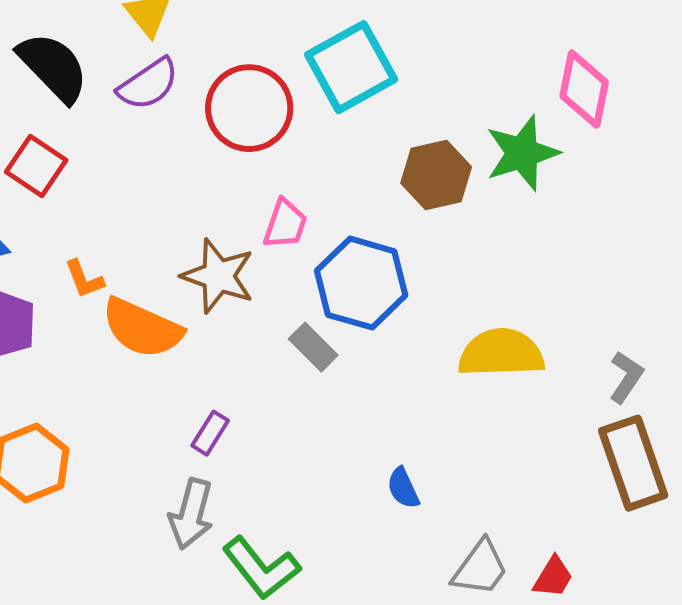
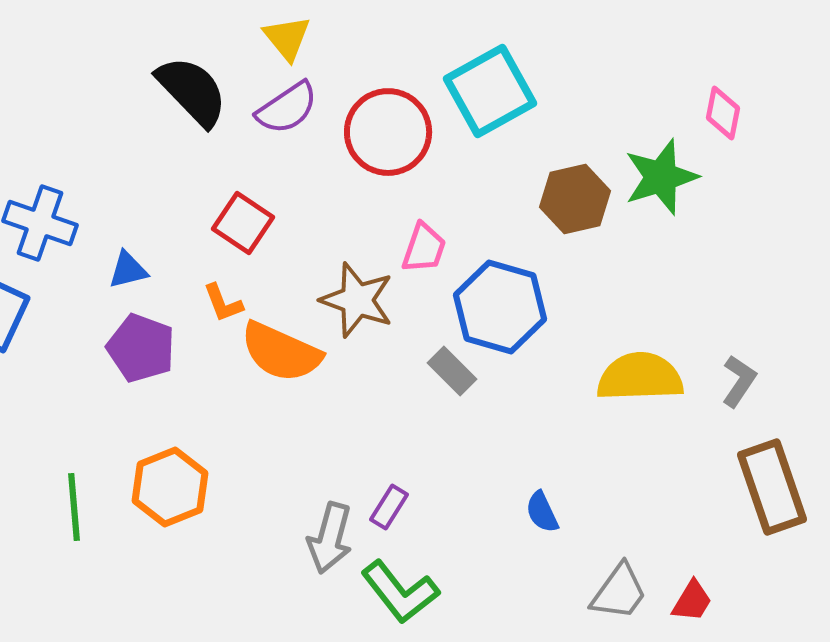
pink diamond: (584, 89) -> (723, 113), size x0.7
red square: (36, 166) -> (243, 223), moved
gray L-shape: (626, 377) -> (739, 381), moved
purple rectangle: (210, 433) -> (389, 507), moved

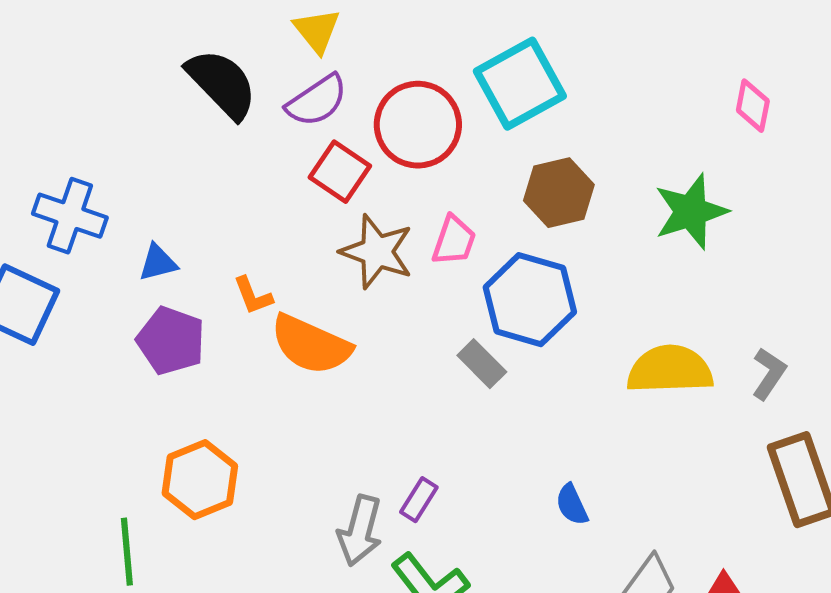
green star: (661, 177) -> (691, 212), moved
brown hexagon: (575, 199) -> (559, 193), moved
red square: (243, 223) -> (340, 172), moved
brown star: (357, 300) -> (377, 252), moved
green line: (74, 507) -> (127, 552), moved

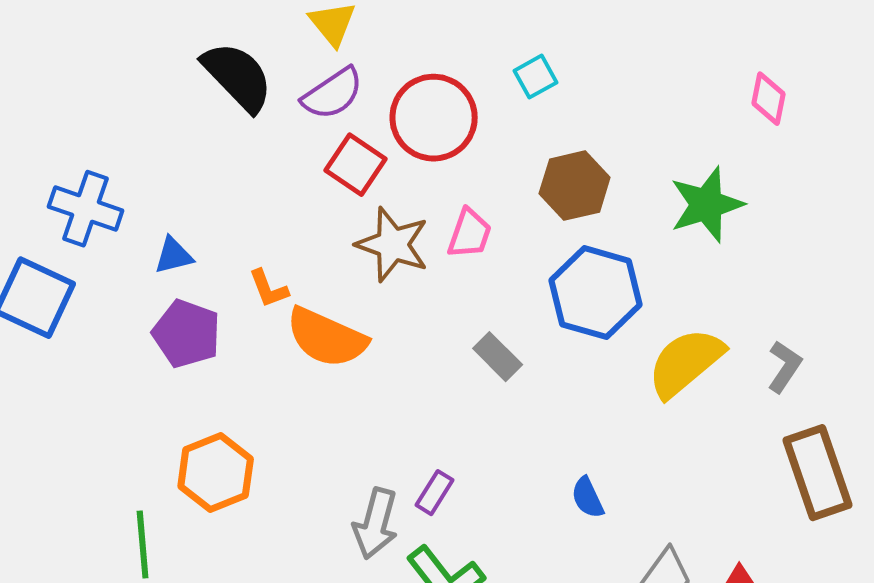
cyan square: (520, 84) -> (536, 77), size x0.5
blue hexagon: (530, 300) -> (596, 293), moved
yellow semicircle: (670, 370) -> (686, 363), turned -38

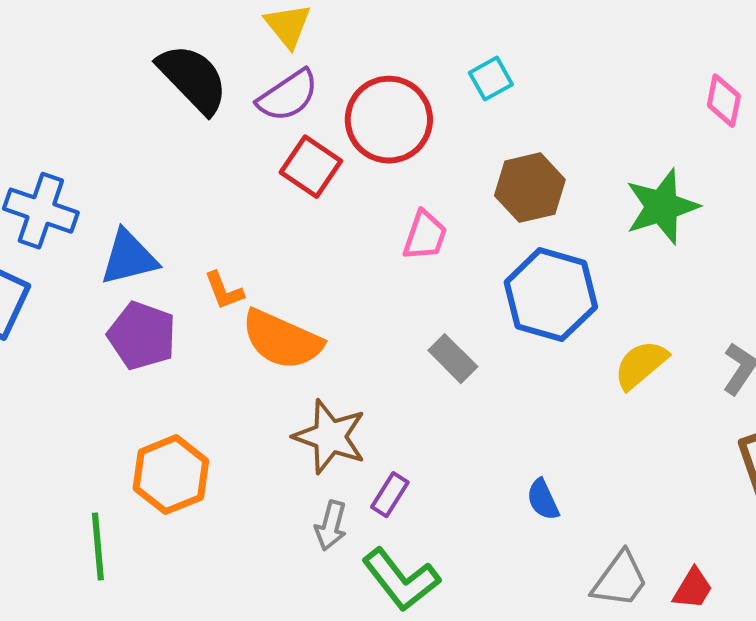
brown star: (393, 245) -> (330, 437), moved
blue triangle: (174, 256) -> (129, 258), size x1.5
yellow semicircle: (686, 363) -> (641, 365), size x0.7
gray arrow: (376, 524) -> (331, 526), size x0.7

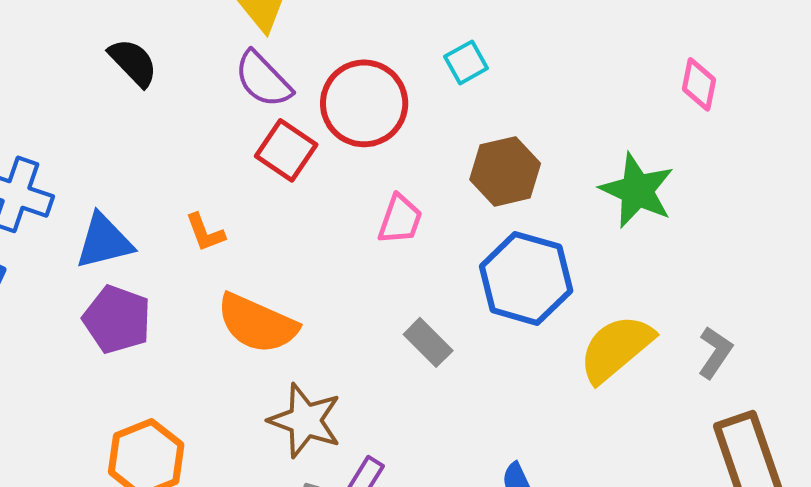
black semicircle: (193, 79) -> (133, 62), moved, size x0.7
purple semicircle: (288, 96) -> (263, 79), turned 80
green star: (662, 207) -> (637, 190), turned -30
orange L-shape: (224, 291) -> (205, 232), moved
yellow semicircle: (641, 365) -> (616, 348), size x1.4

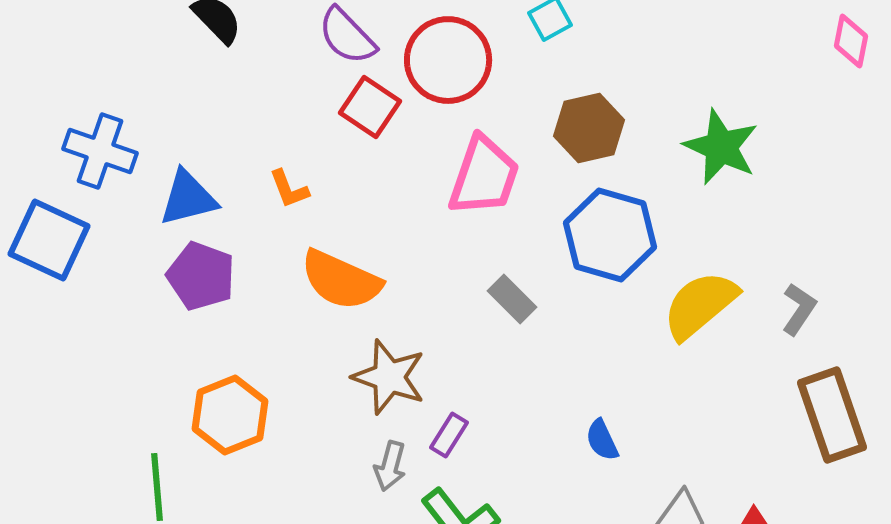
pink diamond: (699, 84) -> (851, 41), moved
pink trapezoid: (400, 219) -> (484, 176), size x1.6

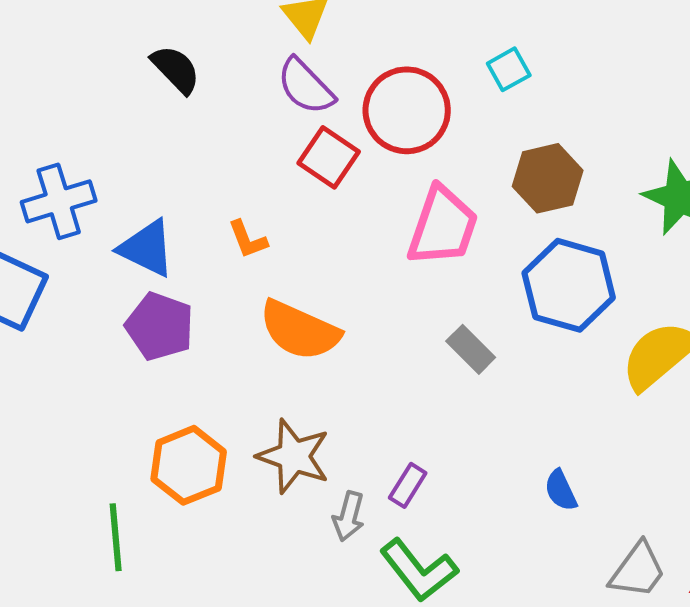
blue cross: (100, 151) -> (59, 201), turned -36
blue triangle: (188, 198) -> (147, 248), turned 40
brown star: (389, 377) -> (294, 456), moved

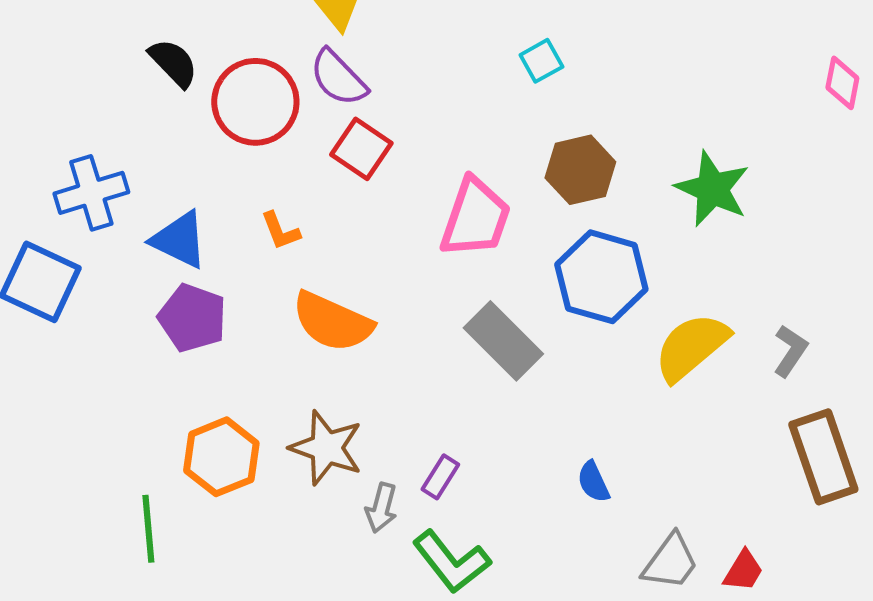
black semicircle: (176, 69) -> (173, 63), moved
red circle: (407, 110) -> (255, 102), moved
gray rectangle: (471, 349) -> (503, 341), size x1.6

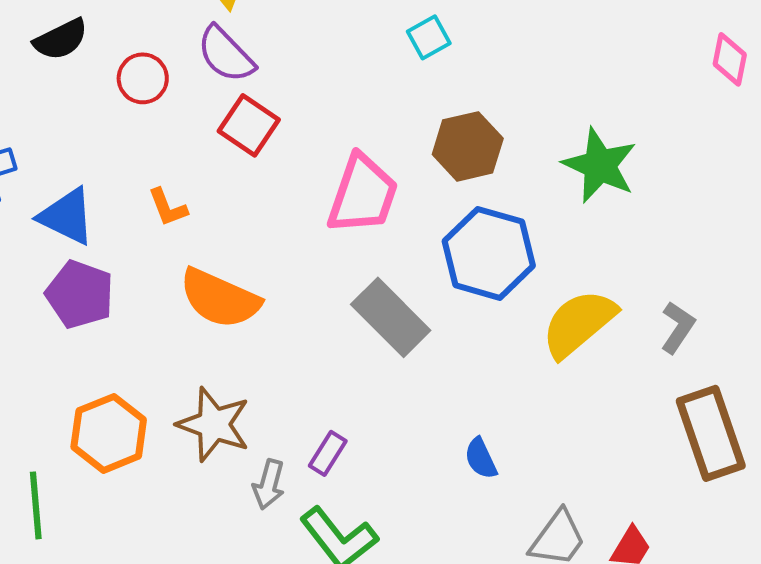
black semicircle: (173, 63) -> (61, 39), turned 108
red circle: (255, 102) -> (143, 78), size x0.6

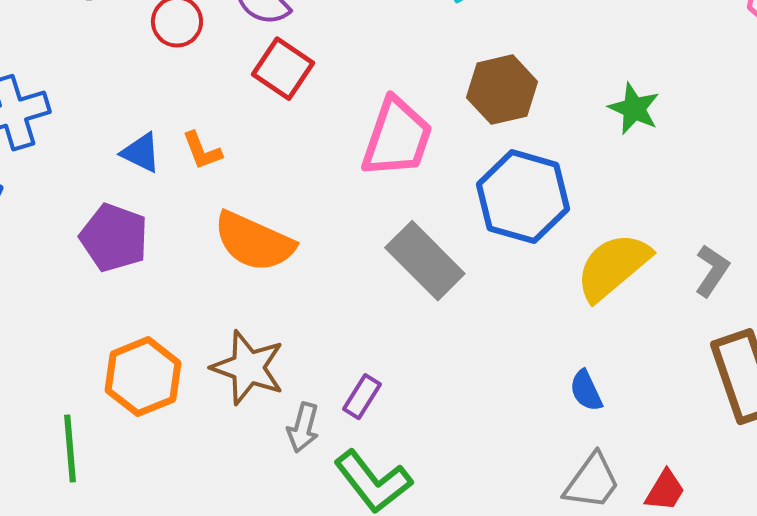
green star: (600, 165) -> (634, 109), size x0.7
blue triangle: (67, 216) -> (141, 153), moved, size x0.7
blue semicircle: (481, 458) -> (586, 391), moved

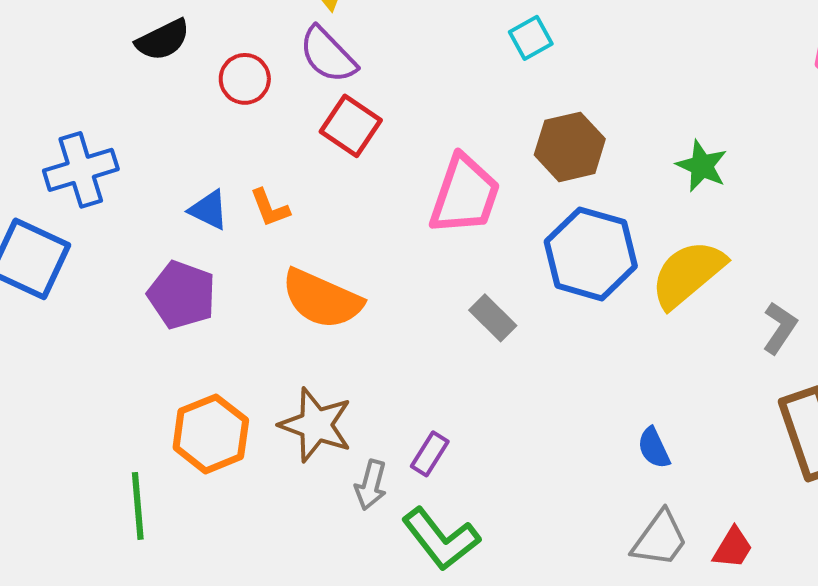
gray rectangle: (425, 261) -> (493, 318), size x0.6
yellow semicircle: (613, 267) -> (688, 274), moved

